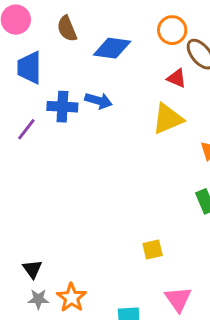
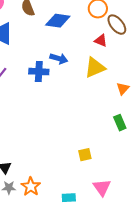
blue arrow: (99, 101) -> (59, 59), moved
blue cross: (62, 107) -> (39, 72), moved

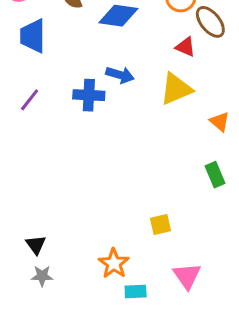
orange triangle: (123, 89) -> (220, 122), turned -32
orange star: (31, 187) -> (114, 263), moved

